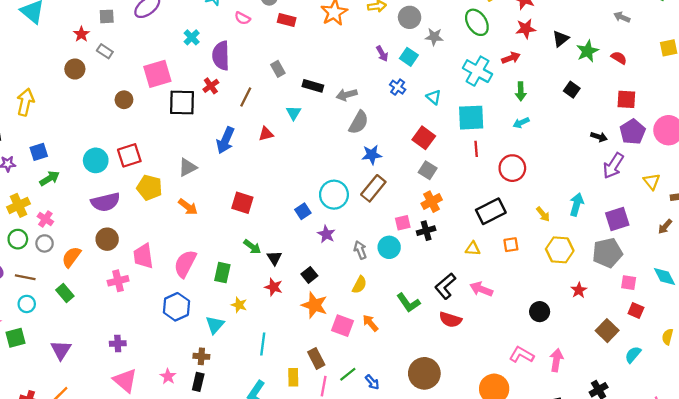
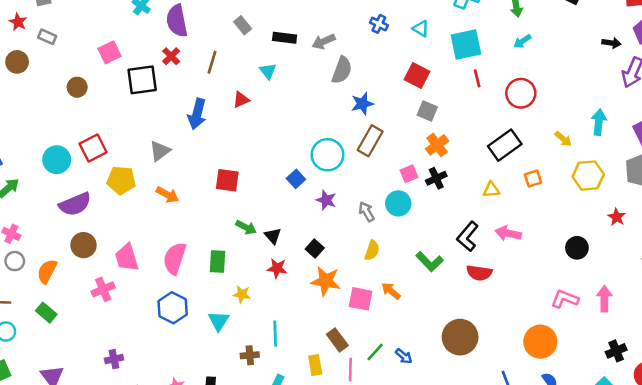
pink square: (157, 74) -> (110, 52), size x0.7
brown cross: (201, 356) -> (250, 355), moved

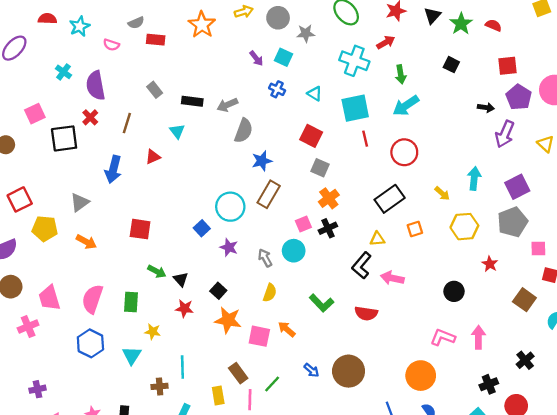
cyan arrow: (522, 41) -> (406, 106), size x1.6
black L-shape: (468, 236) -> (362, 265), moved
blue arrow: (404, 356) -> (311, 370), moved

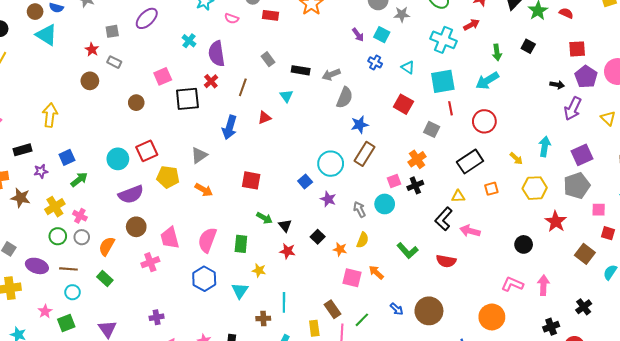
green arrow: (401, 74) -> (497, 52), moved
gray square: (320, 168) -> (432, 129), moved
red star: (490, 264) -> (556, 222), size x1.5
orange star: (228, 320) -> (340, 249), moved, size x0.6

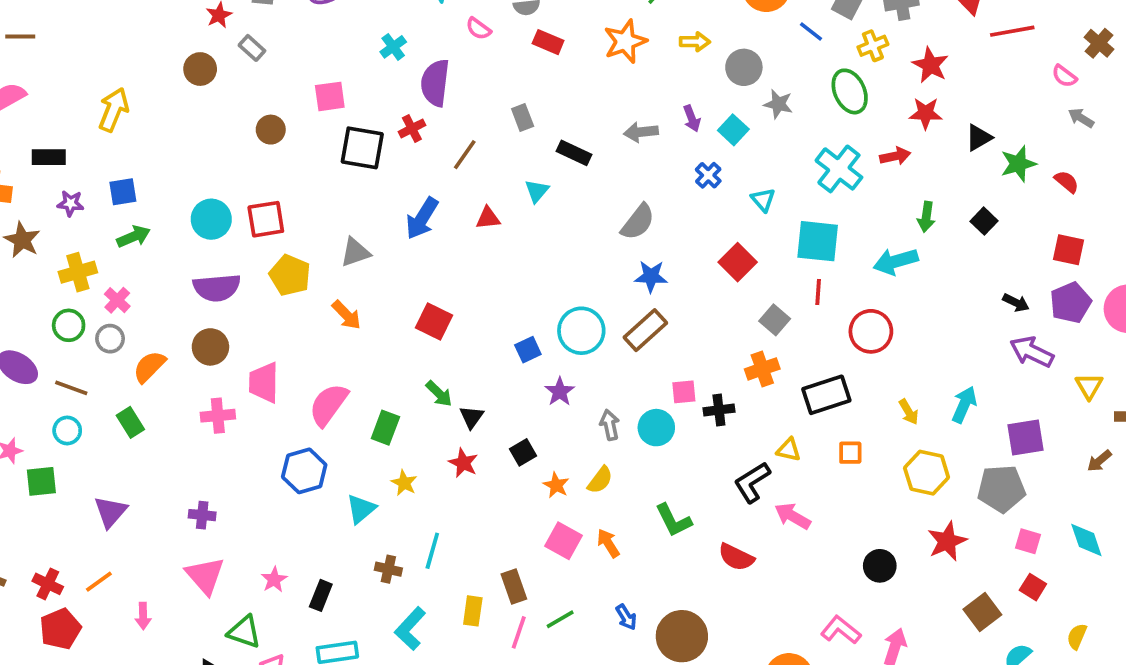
gray arrow: (331, 75) -> (641, 132), moved
purple arrow: (573, 109) -> (1032, 352), turned 75
orange cross: (417, 159) -> (762, 369), moved

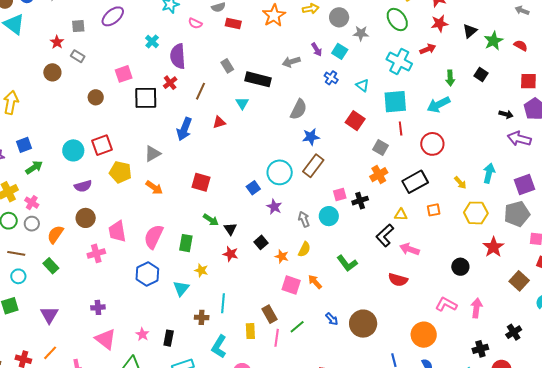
black rectangle: (574, 153) -> (258, 79), size x1.4
purple semicircle: (217, 288) -> (83, 186), size x0.7
red semicircle: (736, 557) -> (398, 280), moved

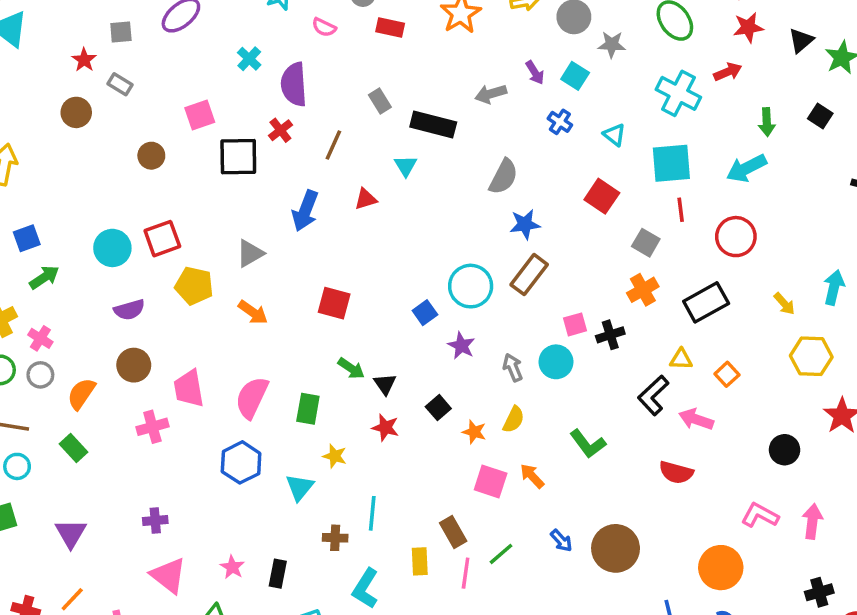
orange square: (434, 210) -> (727, 374), moved, turned -32

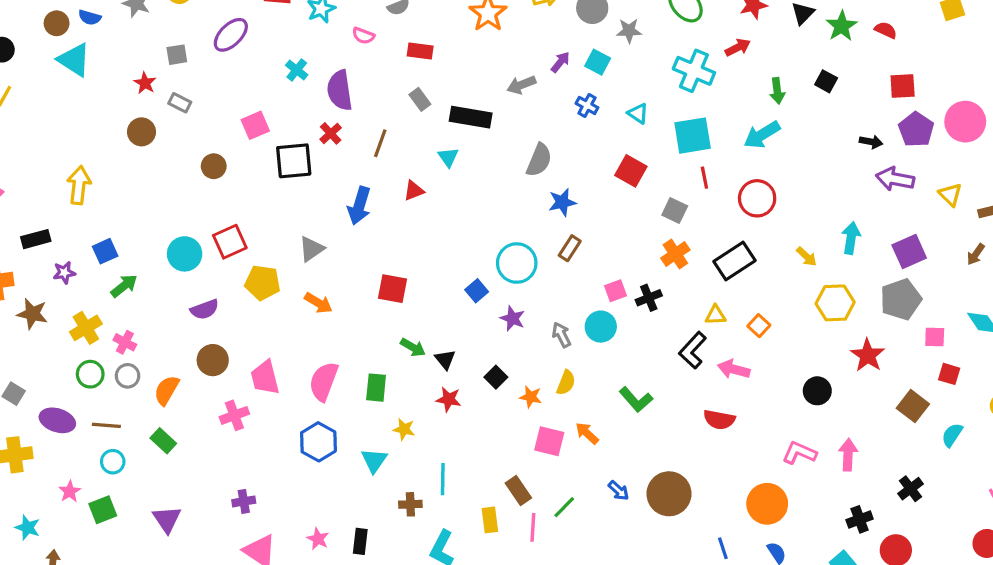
red rectangle: (390, 28) -> (420, 51), moved
purple arrow: (535, 73) -> (560, 62), turned -105
brown rectangle: (529, 275) -> (570, 248), size x0.7

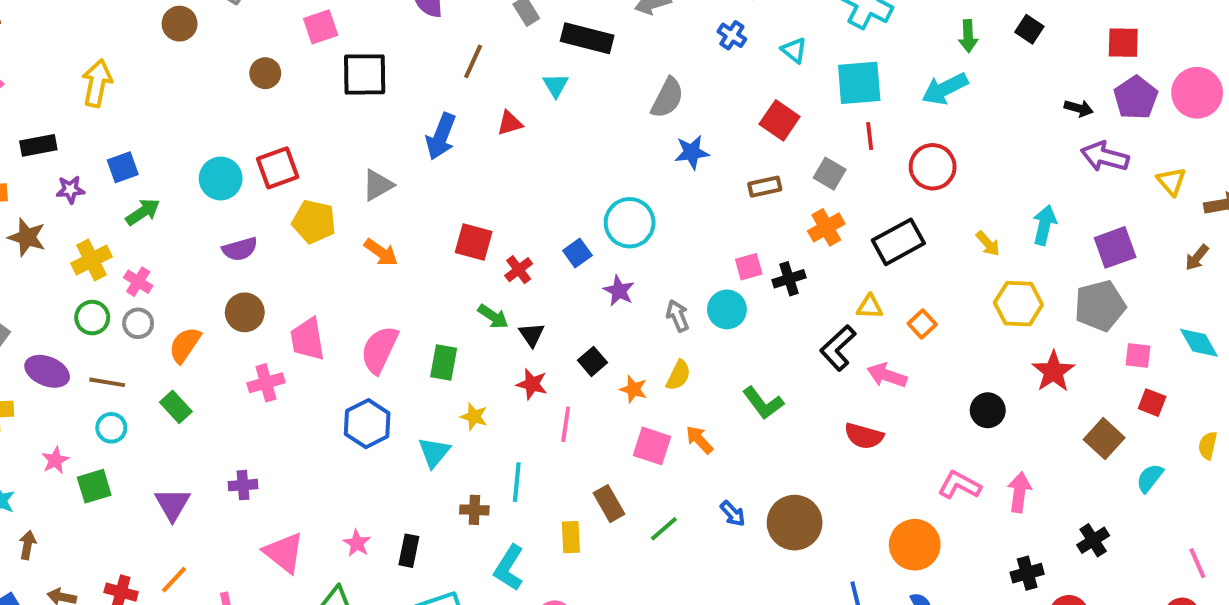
red cross: (331, 133) -> (519, 270), moved
brown rectangle: (570, 248) -> (765, 187), moved, turned 40
purple cross: (244, 501) -> (243, 485), moved
pink line: (533, 527) -> (566, 424), moved

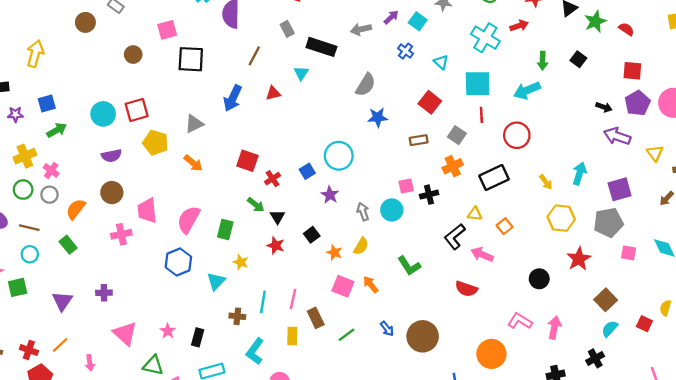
red square: (1152, 403) -> (644, 324), moved
pink line: (566, 424) -> (293, 299), moved
cyan semicircle: (1150, 478) -> (610, 329), moved

